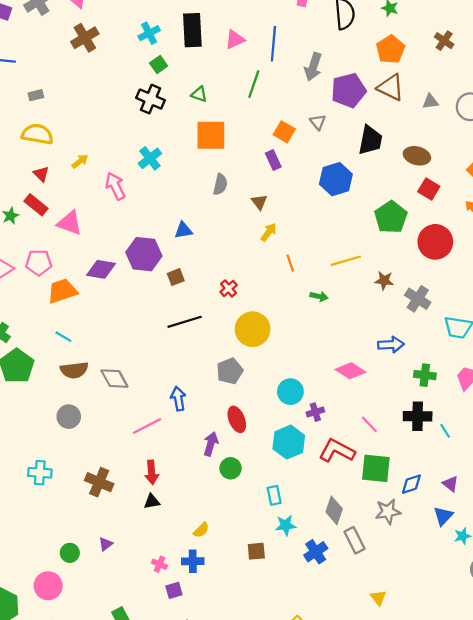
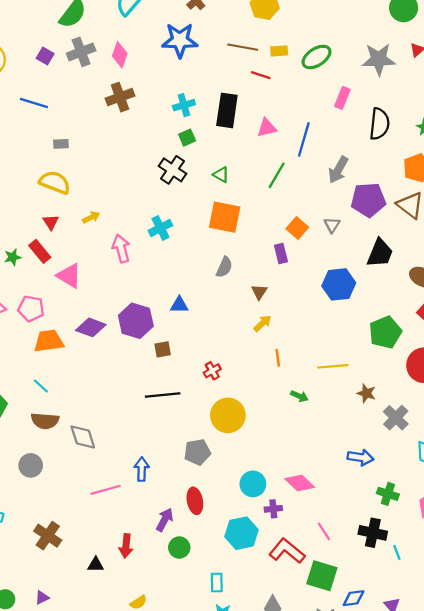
pink diamond: (350, 371) -> (300, 483), moved
red arrow: (152, 472) -> (126, 546), moved

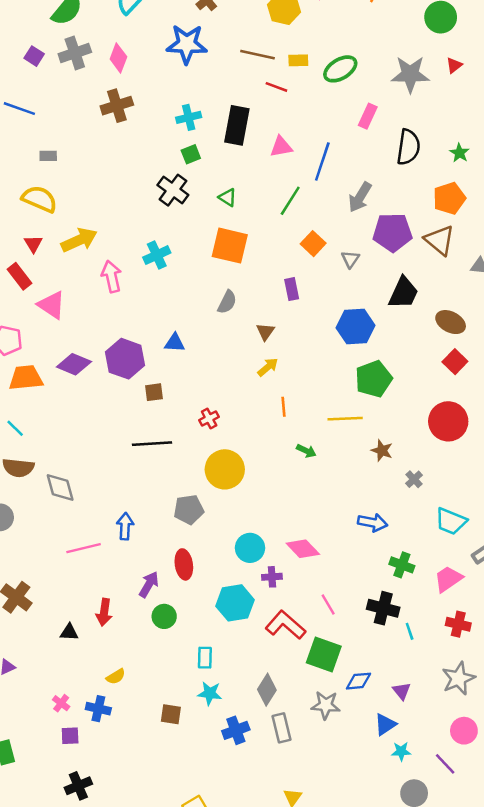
yellow arrow: (91, 217) -> (79, 240), size x1.8
orange square: (297, 228) -> (313, 244), moved
green pentagon: (385, 332) -> (374, 379), moved
gray cross: (396, 418) -> (414, 479), size x0.6

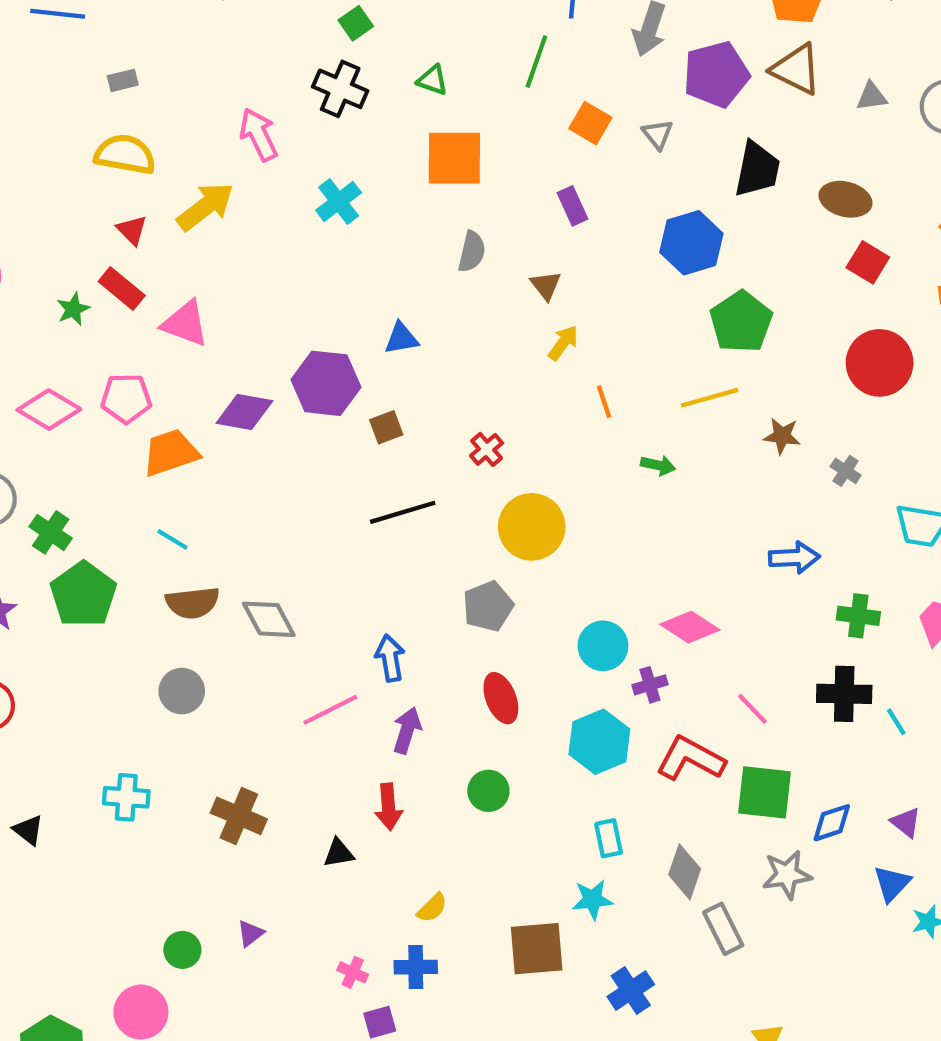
pink arrow: (112, 276) -> (259, 135), moved
purple arrow: (149, 584) -> (407, 730), moved
cyan rectangle: (205, 658) -> (609, 838), moved
brown square: (171, 714) -> (537, 949), size x1.6
blue cross: (236, 730) -> (631, 991), moved

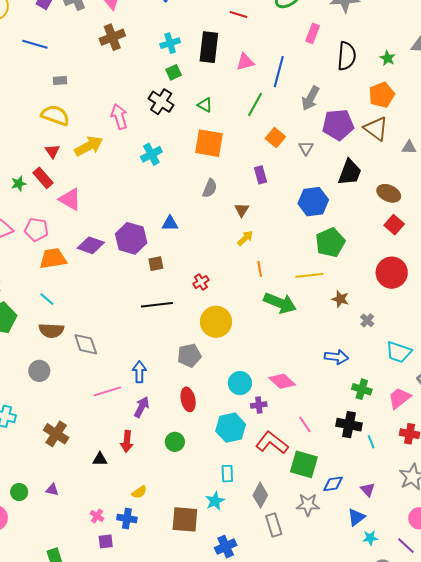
green arrow: (658, 465) -> (280, 303), size x2.0
cyan star: (592, 900) -> (215, 501), turned -30
purple triangle: (251, 933) -> (52, 490), turned 40

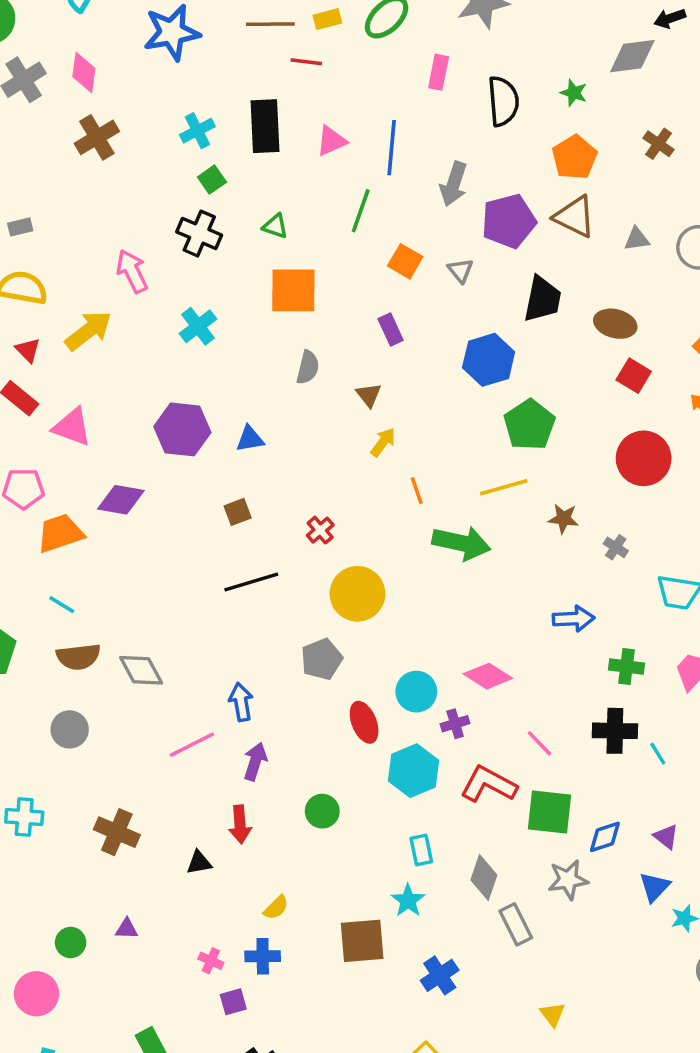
purple hexagon: (131, 238) -> (182, 429), moved
red ellipse: (188, 399) -> (364, 722), moved

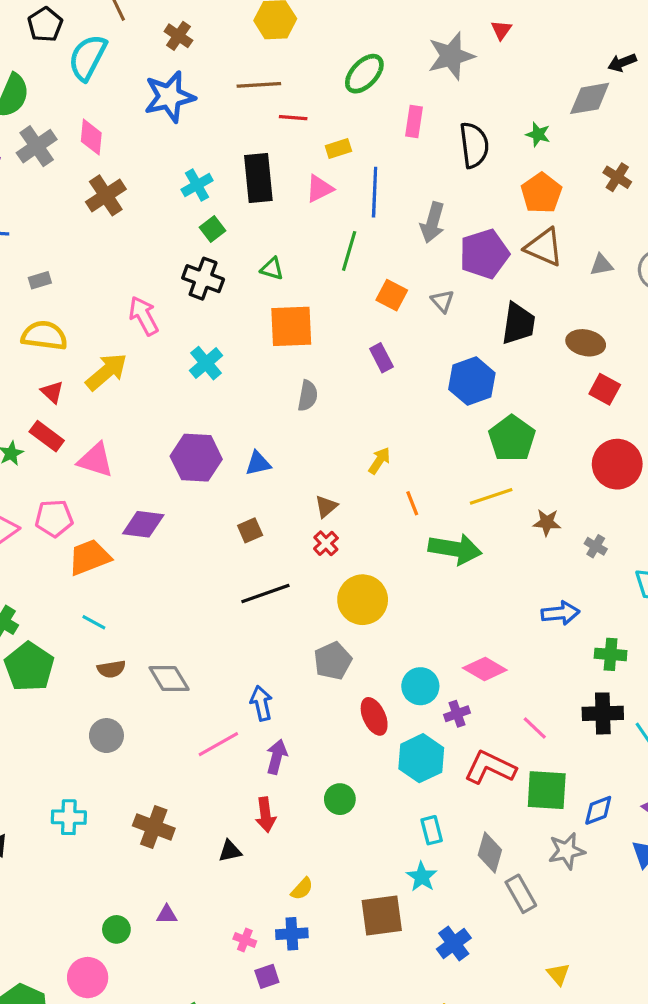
yellow rectangle: (327, 19) -> (338, 149), moved
brown triangle: (369, 395) -> (326, 506), moved, turned 30
brown semicircle: (78, 657) -> (111, 669), size x0.7

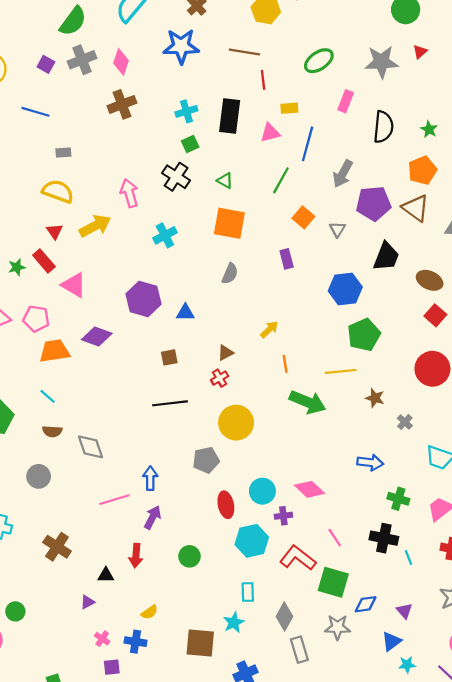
red line: (293, 118) -> (263, 80), turned 66
purple triangle: (167, 915) -> (87, 602), moved, turned -40

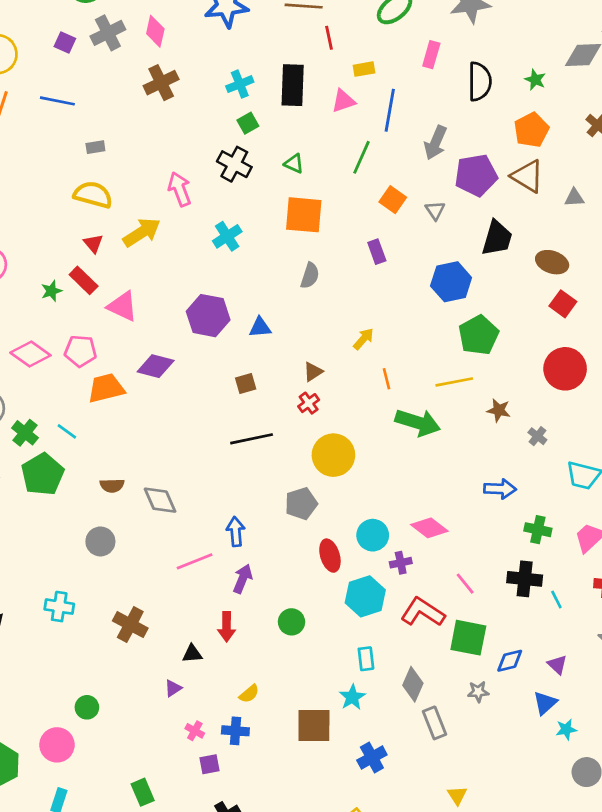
cyan line: (48, 396) -> (67, 431), moved
gray star: (338, 627) -> (478, 692), size x0.7

